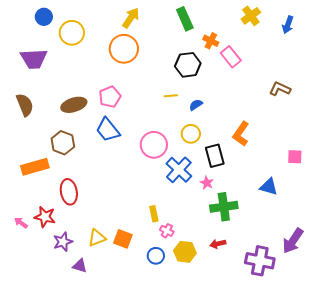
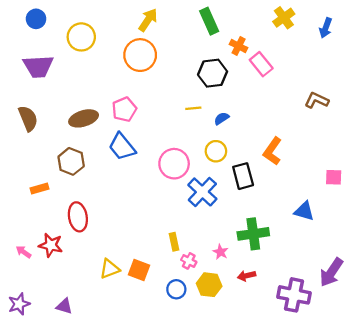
blue circle: (44, 17) -> (36, 19), moved
orange rectangle: (35, 167) -> (39, 189), size x0.6
pink star: (207, 183) -> (220, 252), moved
purple star: (63, 242) -> (19, 304), moved
purple triangle: (80, 266) -> (64, 306), moved

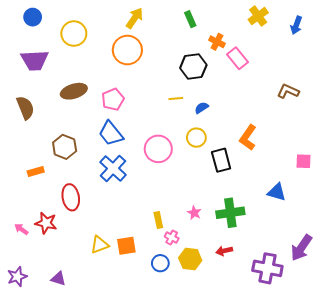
green rectangle: (209, 21) -> (190, 19), size x0.7
brown ellipse: (84, 118) -> (74, 91), moved
blue cross: (202, 192) -> (113, 168), moved
pink star: (220, 252) -> (194, 213), moved
orange square: (139, 270) -> (126, 246), turned -30

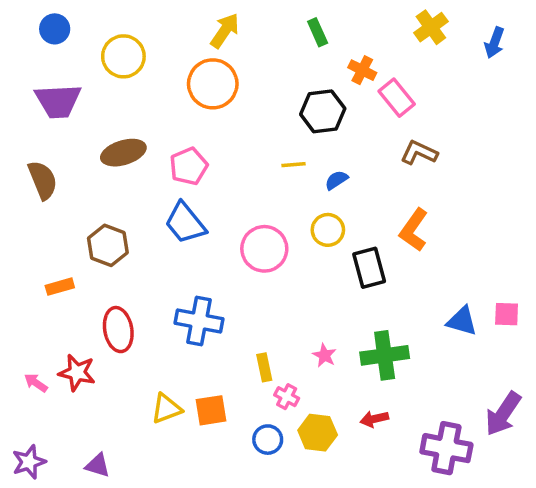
brown L-shape: (288, 91) -> (419, 153), moved
pink square: (303, 161) -> (507, 314), moved
blue cross: (113, 168) -> (199, 321), moved, turned -32

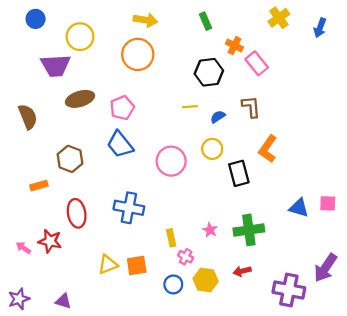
yellow arrow: (225, 31) -> (146, 20), turned 65
purple trapezoid: (58, 101) -> (56, 66), moved
brown L-shape: (419, 153) -> (251, 107), moved, turned 60

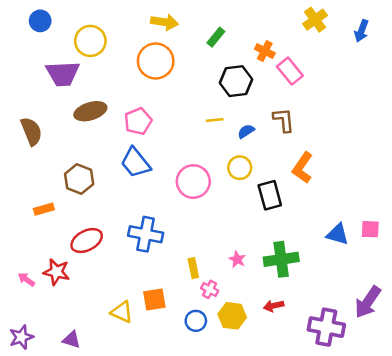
green rectangle: (206, 21) -> (216, 37), moved, turned 63
red ellipse: (77, 213) -> (87, 241), turned 72
yellow triangle: (108, 264) -> (122, 312), moved, turned 45

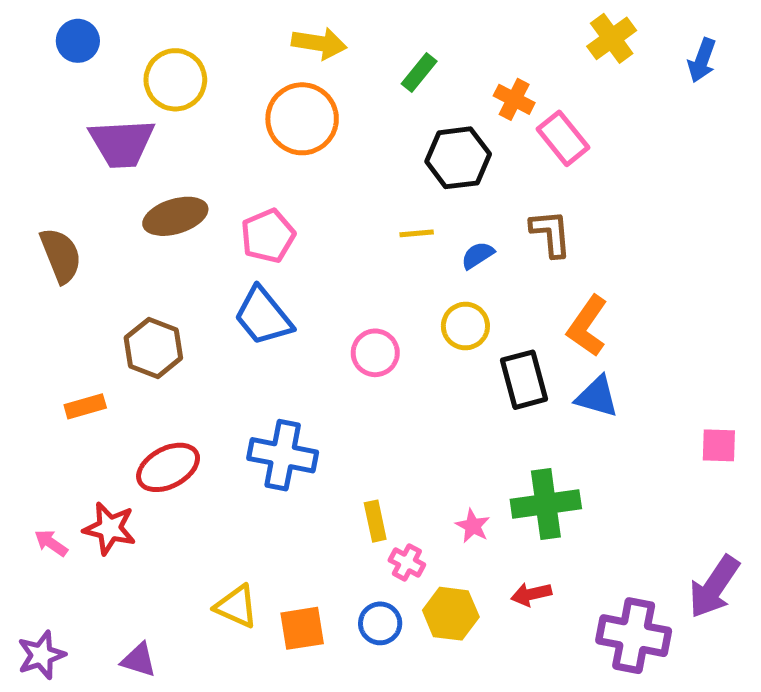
pink circle: (193, 182) -> (375, 353), size x0.7
blue triangle: (338, 234) -> (597, 397), moved
pink star: (237, 259) -> (473, 526), moved
orange square: (154, 299) -> (302, 628), moved

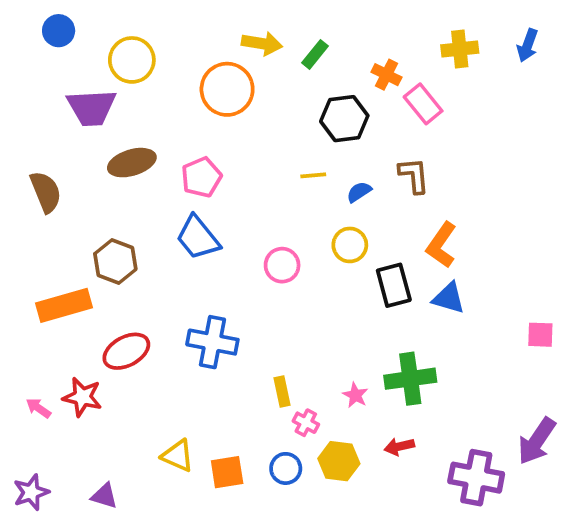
yellow cross: (612, 38) -> (460, 49), moved, turned 30
yellow arrow: (319, 43) -> (262, 43), moved
orange rectangle: (85, 406) -> (64, 305), size x1.8

